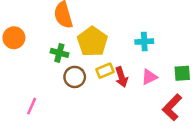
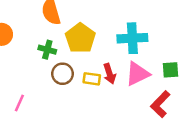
cyan cross: (144, 42) -> (132, 38), size x1.6
yellow rectangle: (105, 71) -> (92, 79), moved, turned 30
pink triangle: (149, 77) -> (137, 74), size x1.5

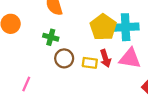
yellow pentagon: (80, 38) -> (103, 27), moved
pink triangle: (137, 74) -> (130, 58), turned 35

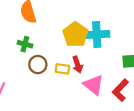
pink triangle: (130, 58) -> (94, 85), moved, turned 30

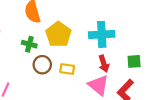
yellow pentagon: (75, 35) -> (58, 34), moved
red arrow: (77, 65) -> (104, 64), moved

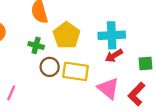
red arrow: (104, 64) -> (114, 56), moved, turned 77
yellow rectangle: (67, 69) -> (76, 71), size x1.6

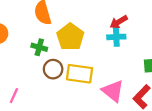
cyan cross: (112, 35) -> (116, 37), size x0.7
red arrow: (114, 56) -> (119, 22), moved

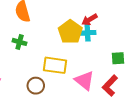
yellow pentagon: (70, 37) -> (70, 32), moved
brown circle: (53, 69) -> (36, 86), moved

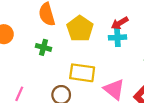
yellow pentagon: (70, 32) -> (80, 29), moved

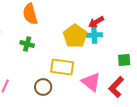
yellow pentagon: (80, 29) -> (75, 36), moved

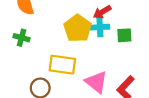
green square: (124, 60) -> (124, 35), moved

